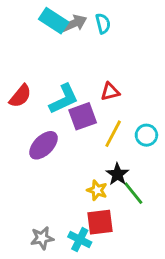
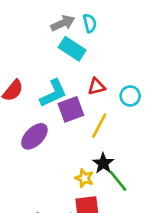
cyan rectangle: (54, 21) -> (72, 49), moved
cyan circle: (146, 135) -> (130, 96), moved

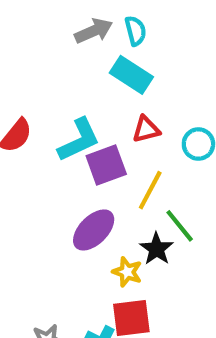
cyan rectangle: (72, 49) -> (131, 75), moved
purple ellipse: (34, 136) -> (94, 230), moved
green line: (118, 181) -> (180, 226), moved

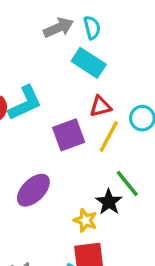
cyan L-shape: (79, 140) -> (25, 103), moved
yellow line: (150, 190) -> (109, 137), moved
purple ellipse: (94, 230) -> (33, 190), moved

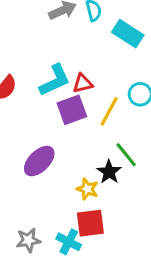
cyan rectangle: (89, 63) -> (128, 34), moved
cyan L-shape: (25, 103) -> (55, 80), moved
red triangle: (100, 106) -> (83, 83), moved

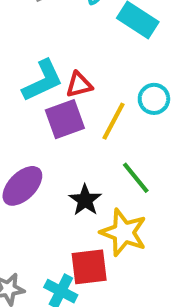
black star: (109, 172) -> (85, 200), moved
yellow star: (87, 189) -> (124, 232), moved, size x1.6

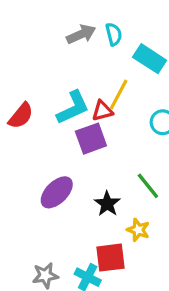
yellow line: (113, 121) -> (119, 95), moved
yellow star: (124, 232) -> (138, 230), size x0.6

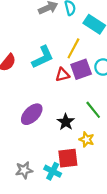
red triangle: (102, 111) -> (62, 75), moved
purple square: (91, 139) -> (81, 69), moved

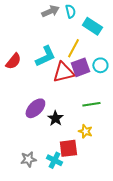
red triangle: (62, 75) -> (63, 72), size x1.6
green line: (93, 110) -> (91, 104), turned -60
black star: (66, 122) -> (55, 118), moved

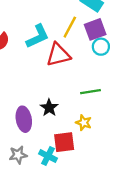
purple square: (80, 67) -> (95, 29), moved
purple ellipse: (35, 108) -> (24, 119), moved, turned -55

